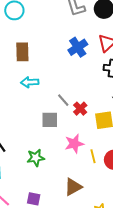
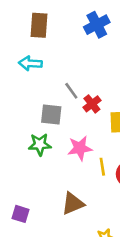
brown rectangle: (22, 52) -> (39, 25), moved
green star: (36, 158) -> (40, 144), moved

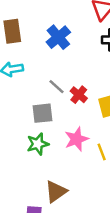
blue cross: (97, 25) -> (58, 37), moved
brown triangle: (73, 204) -> (56, 192), moved

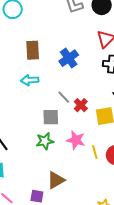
pink star: (76, 139) -> (76, 140), turned 30

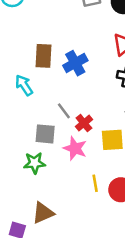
brown rectangle: (33, 50) -> (43, 56), moved
cyan arrow: (30, 80) -> (24, 85), turned 54
pink star: (76, 140) -> (75, 148), moved

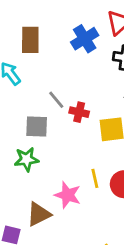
blue cross: (75, 63) -> (85, 39), moved
red cross: (84, 123) -> (79, 112), turned -35
pink star: (75, 148) -> (68, 195), moved

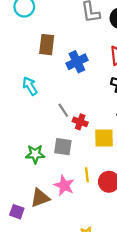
blue cross: (85, 39) -> (77, 62), moved
brown rectangle: (30, 40) -> (47, 45), moved
gray square: (37, 126) -> (63, 147), moved

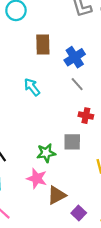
gray line: (63, 110) -> (77, 84), moved
pink star: (64, 185) -> (37, 178), moved
purple square: (17, 212) -> (79, 213), moved, turned 32

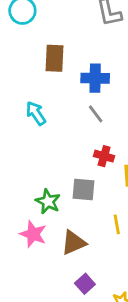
blue cross: (75, 57) -> (95, 78), turned 30
green star: (46, 153) -> (48, 201), turned 30
brown triangle: (57, 195) -> (74, 243), moved

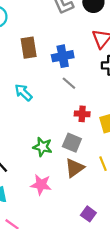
gray square: (83, 190) -> (72, 143), turned 30
green star: (48, 201) -> (43, 147), moved
brown triangle: (74, 243) -> (75, 168), moved

